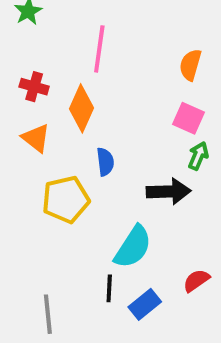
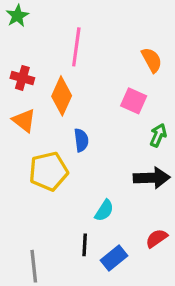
orange semicircle: (190, 65) -> (152, 60), turned 135
pink square: (188, 118) -> (134, 101), moved
black arrow: (169, 191) -> (152, 178), moved
cyan semicircle: (133, 247) -> (104, 211), size x0.6

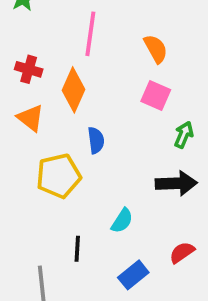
orange semicircle: (152, 60) -> (156, 49), moved
black line: (85, 245) -> (77, 249), moved

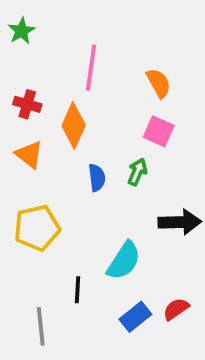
green arrow: (184, 135) -> (137, 172), moved
yellow pentagon: (59, 176) -> (37, 228), moved
cyan semicircle: (122, 221) -> (124, 261), size x1.5
red semicircle: (182, 252) -> (176, 309), moved

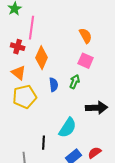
pink line: (91, 68) -> (32, 28), moved
yellow pentagon: (37, 228) -> (25, 97), moved

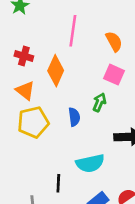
pink line: (32, 28) -> (73, 31), moved
blue semicircle: (54, 85) -> (74, 117), moved
cyan semicircle: (68, 128) -> (90, 163), turned 45

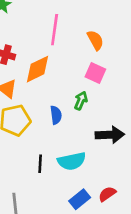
orange diamond: (56, 71) -> (37, 69), turned 40
black line: (58, 183) -> (40, 164), moved

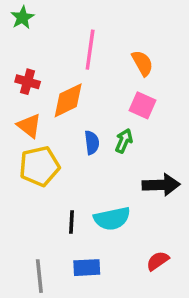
blue semicircle: (56, 115) -> (92, 143), moved
blue rectangle: (80, 199) -> (87, 268), moved, turned 36

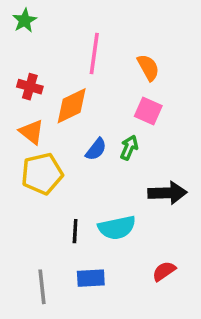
blue semicircle: (92, 143) -> (96, 149), turned 45

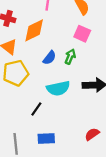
cyan semicircle: (117, 228) -> (58, 88), moved
black line: (75, 231) -> (36, 109), turned 32

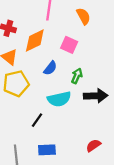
pink square: (82, 34) -> (69, 45), moved
green arrow: (70, 57) -> (77, 76), moved

